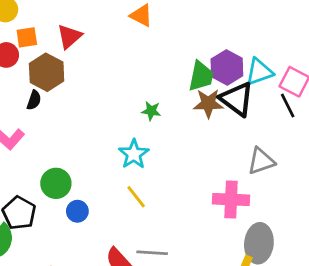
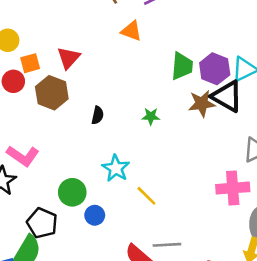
green trapezoid: (201, 76) -> (182, 66), moved
black semicircle: (34, 100) -> (98, 115), moved
cyan star: (134, 154) -> (116, 168), moved

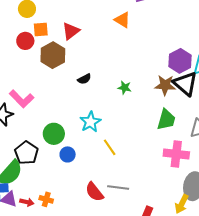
green trapezoid: (182, 66) -> (166, 120), moved
black semicircle: (98, 115) -> (84, 79), turned 40

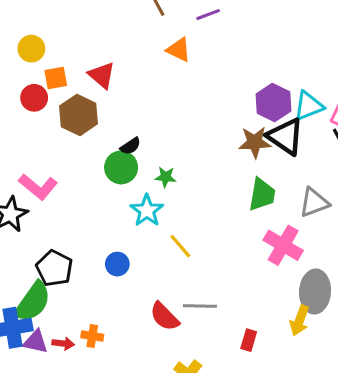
red triangle: (71, 31) -> (102, 75), turned -36
green star: (125, 88) -> (165, 177), moved
green circle: (54, 134) -> (121, 167), moved
pink cross: (176, 154) -> (283, 245), turned 30

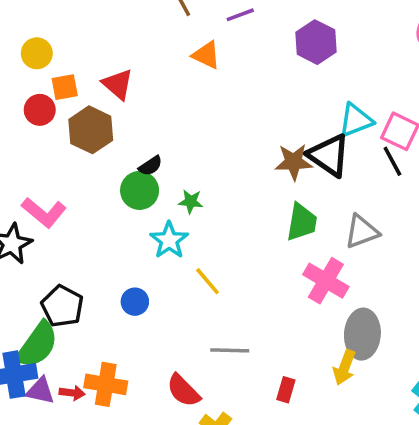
purple hexagon: (273, 103) -> (316, 42), moved
red semicircle: (165, 317) -> (183, 390), moved
orange cross: (92, 336) -> (106, 384), size x1.6

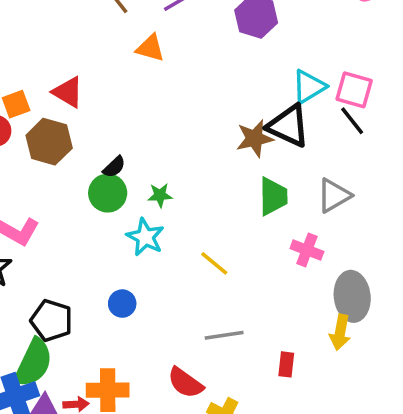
yellow line: (208, 281) -> (214, 263), moved
pink cross: (326, 281) -> (307, 250), size x0.7

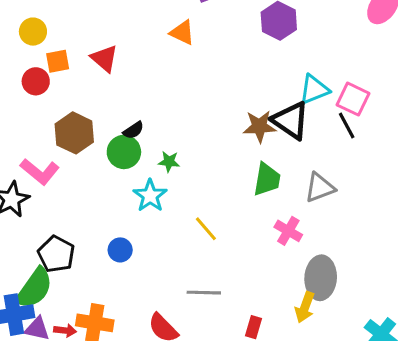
brown hexagon: (49, 142) -> (74, 133), moved

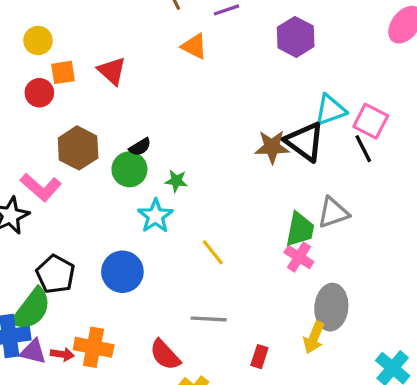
green trapezoid: (267, 179) -> (300, 229), moved
blue circle: (120, 250) -> (122, 272), size x1.6

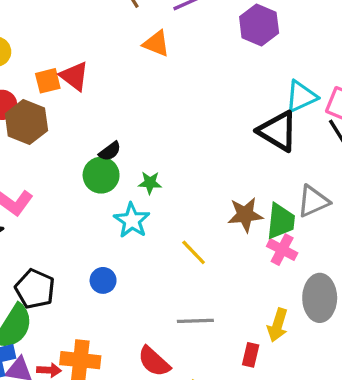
orange square: (63, 72) -> (48, 81), moved
brown star: (272, 147) -> (245, 215), moved
brown hexagon: (78, 148) -> (26, 122), moved
blue circle: (122, 272) -> (103, 280), size x0.6
yellow arrow: (314, 337) -> (278, 325), moved

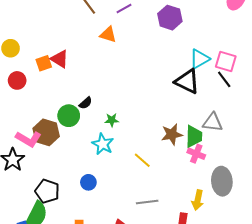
brown hexagon: (26, 122) -> (46, 132), moved
green circle: (101, 175) -> (69, 116), moved
gray triangle: (313, 201) -> (213, 122), turned 35

